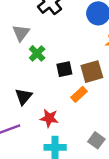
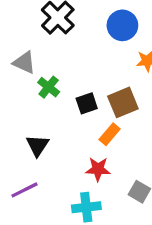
gray triangle: (21, 33) -> (24, 63), turned -36
red star: (49, 118) -> (98, 169), moved

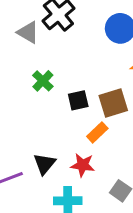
gray triangle: (24, 63) -> (28, 32), moved
black triangle: (38, 146) -> (44, 164), moved

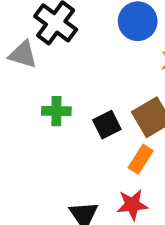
green cross: (43, 81) -> (56, 111), turned -30

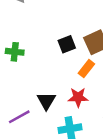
green cross: (56, 111) -> (15, 52), moved

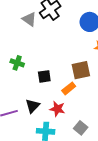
black square: (67, 44) -> (44, 76), moved

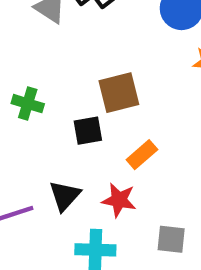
brown square: (81, 70) -> (119, 93), moved
gray square: (81, 128) -> (171, 239), turned -32

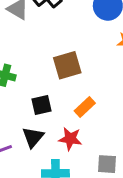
black square: (88, 131) -> (42, 105), moved

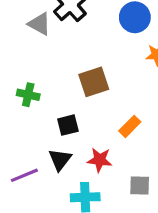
orange rectangle: (85, 107) -> (130, 126), moved

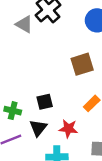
brown square: (94, 82) -> (82, 64), moved
green cross: (28, 95) -> (13, 111), moved

